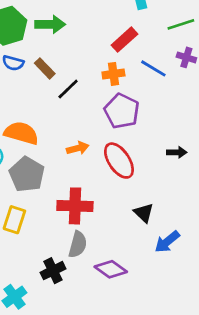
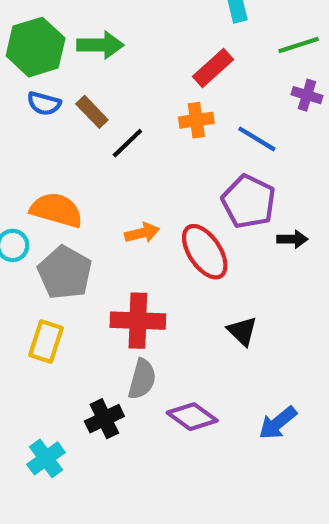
blue line: (153, 68) -> (257, 139), moved
purple pentagon: (122, 111) -> (249, 202), moved
blue arrow: (167, 242) -> (278, 423), moved

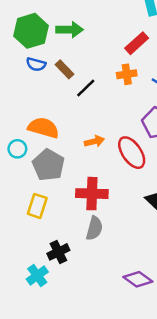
purple diamond: (192, 417) -> (138, 279), moved
black cross: (104, 419) -> (58, 252), moved

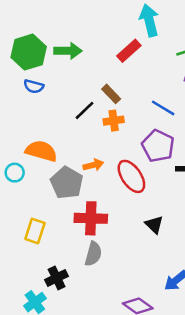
red rectangle: (137, 43) -> (129, 51), moved
brown rectangle: (65, 69) -> (111, 94), moved
orange cross: (127, 74) -> (114, 121), moved
gray pentagon: (48, 165) -> (67, 183), moved

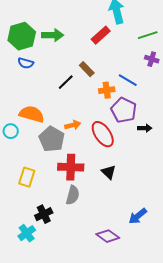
orange cross: (114, 121) -> (107, 90), moved
black triangle: (154, 225) -> (109, 172), moved

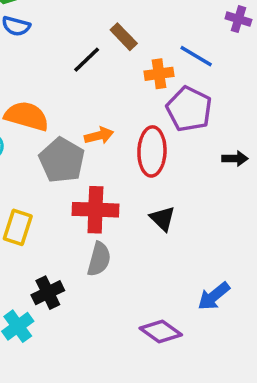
black arrow: (145, 128) -> (235, 159), moved
red ellipse: (103, 134) -> (152, 151), turned 36

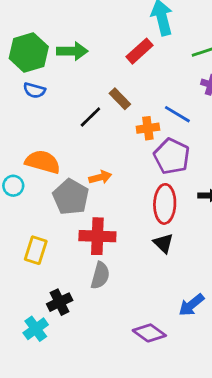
red ellipse: (152, 151) -> (165, 204), moved
black triangle: (163, 219) -> (163, 243), moved

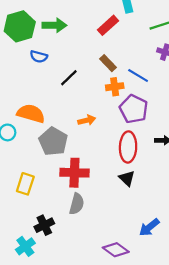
blue semicircle: (34, 90) -> (39, 57), moved
brown rectangle: (120, 99) -> (108, 63), moved
orange arrow: (100, 177) -> (87, 120), moved

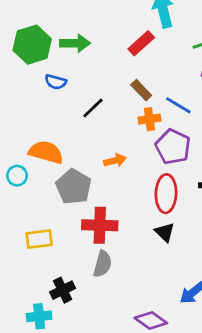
yellow rectangle: (25, 184) -> (39, 239), turned 65
cyan cross: (25, 246) -> (39, 316), turned 30

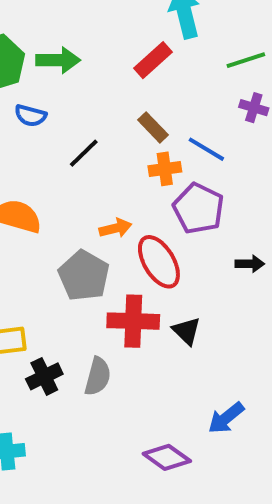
gray pentagon: (74, 187) -> (84, 276), moved
red ellipse: (166, 194) -> (159, 262), moved, turned -33
red cross: (100, 225) -> (133, 321), moved
black cross: (63, 290) -> (44, 376), moved

